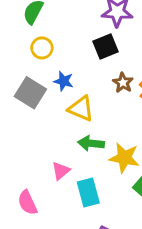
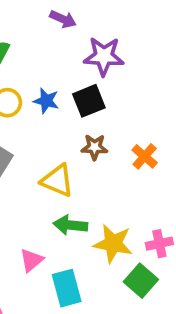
blue star: (64, 81) -> (46, 101), moved
brown star: (123, 83) -> (94, 147), moved, turned -30

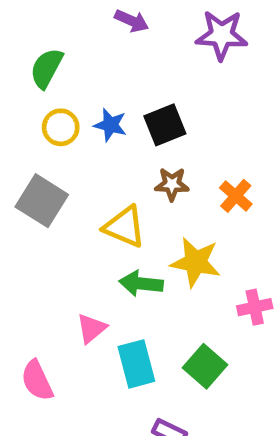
purple star: (104, 56) -> (222, 35), moved
yellow star: (113, 244) -> (196, 262), moved
green square: (141, 281) -> (205, 366), moved

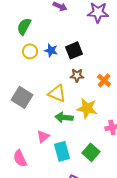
gray square: (42, 201) -> (22, 97), moved

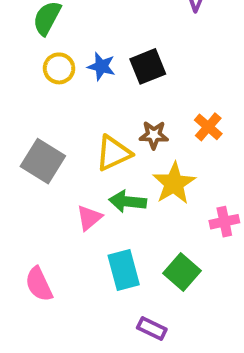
brown star: (77, 75) -> (154, 135), moved
yellow triangle: (57, 93) -> (113, 153), turned -48
yellow star: (87, 108) -> (174, 183), turned 30
pink triangle: (43, 136) -> (89, 218), moved

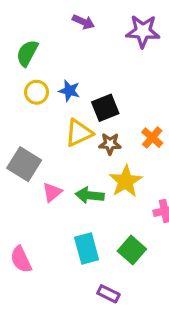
black square: (148, 66) -> (105, 108), moved
yellow triangle: (113, 153) -> (79, 133), moved
pink triangle: (89, 218) -> (52, 192), moved

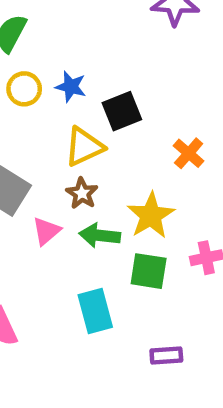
brown star: (110, 144) -> (82, 193), moved, turned 30
green square: (132, 250) -> (149, 271), moved, turned -32
purple rectangle: (108, 294) -> (166, 355), moved, turned -30

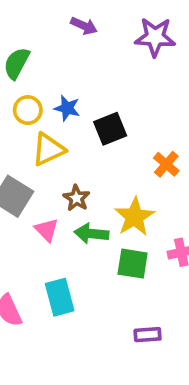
yellow triangle: (84, 147) -> (48, 149), moved
pink triangle: (46, 231) -> (46, 230), turned -35
cyan rectangle: (95, 311) -> (60, 297), moved

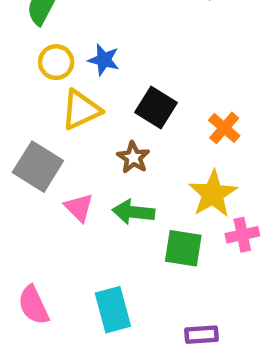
black square: (110, 129) -> (156, 108), moved, turned -36
brown star: (76, 198) -> (133, 157), moved
yellow star: (134, 217) -> (213, 194), moved
cyan rectangle: (60, 297) -> (113, 310), moved

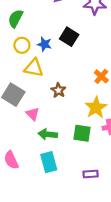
black square: (156, 108) -> (69, 37), moved
yellow triangle: (81, 110) -> (34, 68), turned 36
green arrow: (133, 212) -> (48, 134), moved

